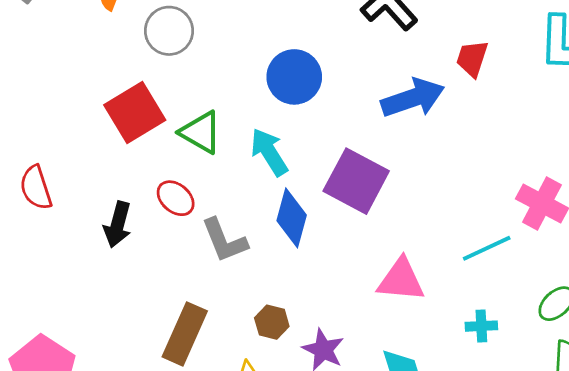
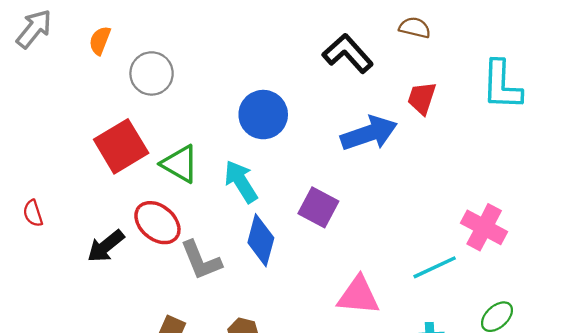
purple square: (356, 181) -> (318, 207), size x0.7
red semicircle: (36, 188) -> (33, 213), size x0.7
red ellipse: (176, 198) -> (157, 223), size x1.4
black arrow: (118, 225) -> (106, 246), turned 36

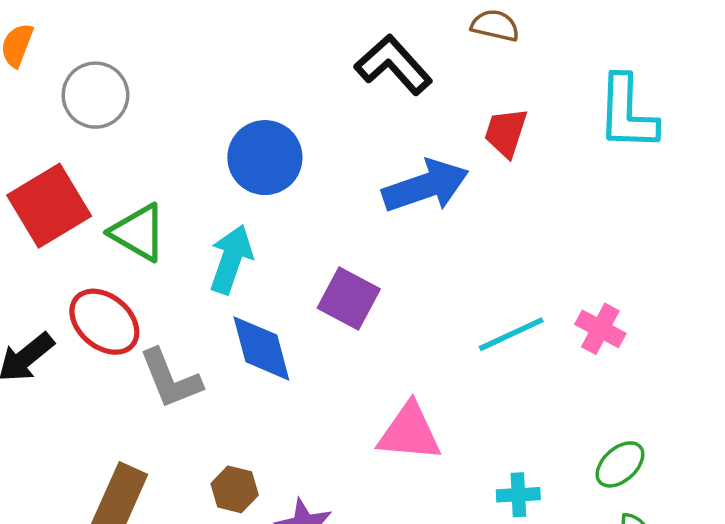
cyan arrow: (241, 182) -> (231, 259), turned 51
pink cross: (484, 227) -> (600, 329), size x0.7
blue diamond: (261, 240) -> (261, 348), turned -30
cyan line: (435, 267) -> (511, 334), moved

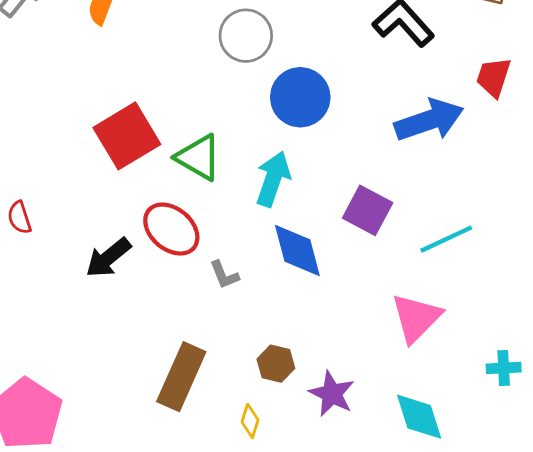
gray circle: (95, 95) -> (246, 36), moved
cyan line: (511, 334) -> (446, 239), moved
gray L-shape: (170, 379) -> (224, 275), size x0.6
pink triangle: (409, 432) -> (416, 318), turned -50

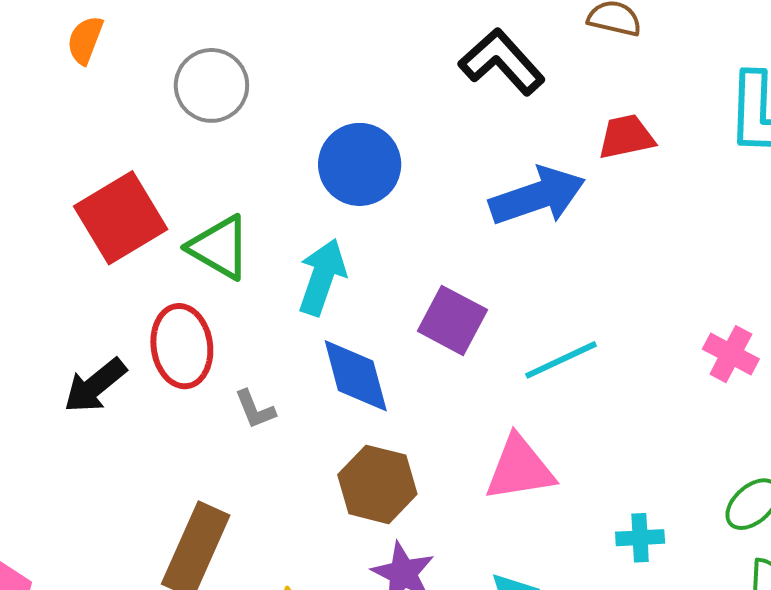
gray circle: (246, 36) -> (211, 85), moved
red trapezoid: (494, 77) -> (626, 137), turned 60
red ellipse: (171, 229) -> (182, 346), turned 42
pink triangle: (416, 318) -> (520, 469), turned 36
brown hexagon: (276, 364) -> (377, 484), moved, size x1.5

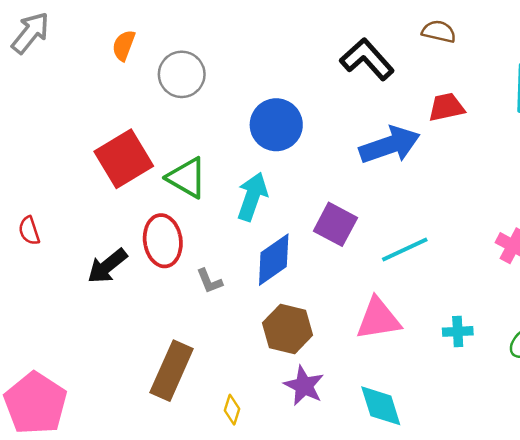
orange semicircle: (85, 40) -> (124, 45), moved
blue diamond: (356, 376) -> (274, 260), turned 70
cyan cross: (640, 538) -> (458, 331), moved

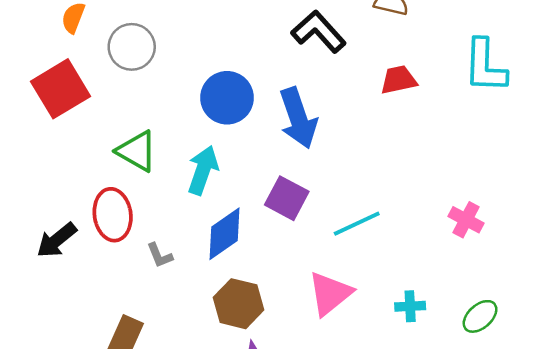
blue arrow: (390, 145) -> (298, 118), moved, turned 90
red square: (124, 159) -> (60, 89), moved
pink triangle: (378, 319) -> (330, 294), turned -30

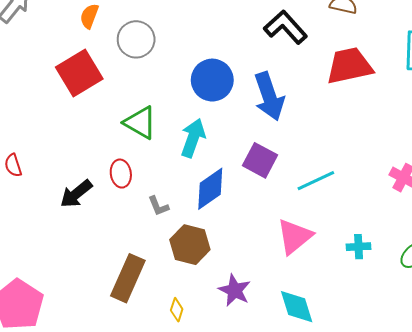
red trapezoid: (399, 80) -> (349, 66), size x1.6
red ellipse: (113, 215) -> (121, 174), size x0.7
brown hexagon: (238, 304) -> (190, 245), moved

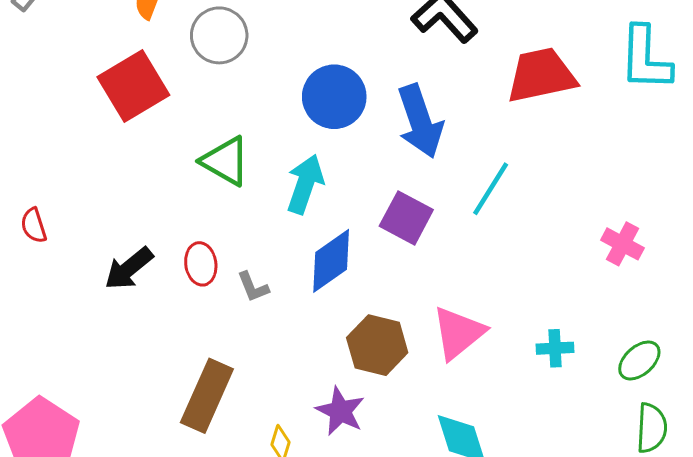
red ellipse: (121, 174) -> (201, 264), moved
cyan line: (316, 181) -> (491, 189), moved, turned -33
brown hexagon: (190, 245) -> (377, 345), moved
purple star: (235, 290) -> (340, 411), moved

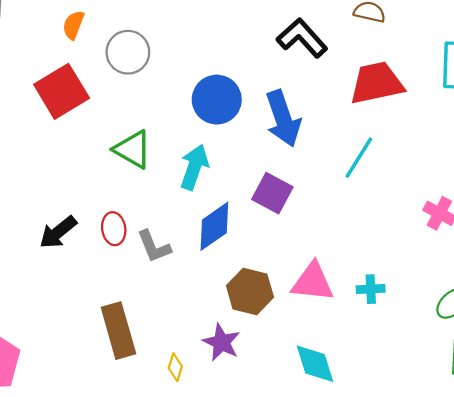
cyan line: (491, 189) -> (359, 158), moved
gray L-shape: (253, 287) -> (154, 246), size x1.4
pink triangle: (458, 333) -> (313, 282), turned 45
cyan cross: (555, 348) -> (371, 289), moved
brown rectangle: (207, 396) -> (118, 331), turned -40

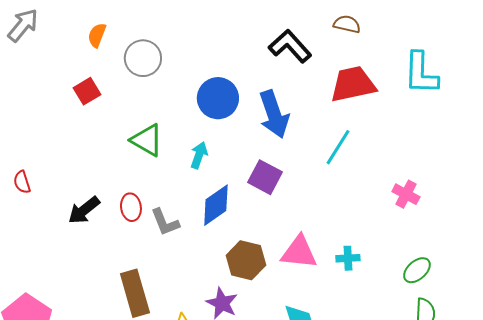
red square: (62, 91) -> (87, 91), size x0.6
cyan arrow: (194, 167) -> (199, 155), size x0.7

